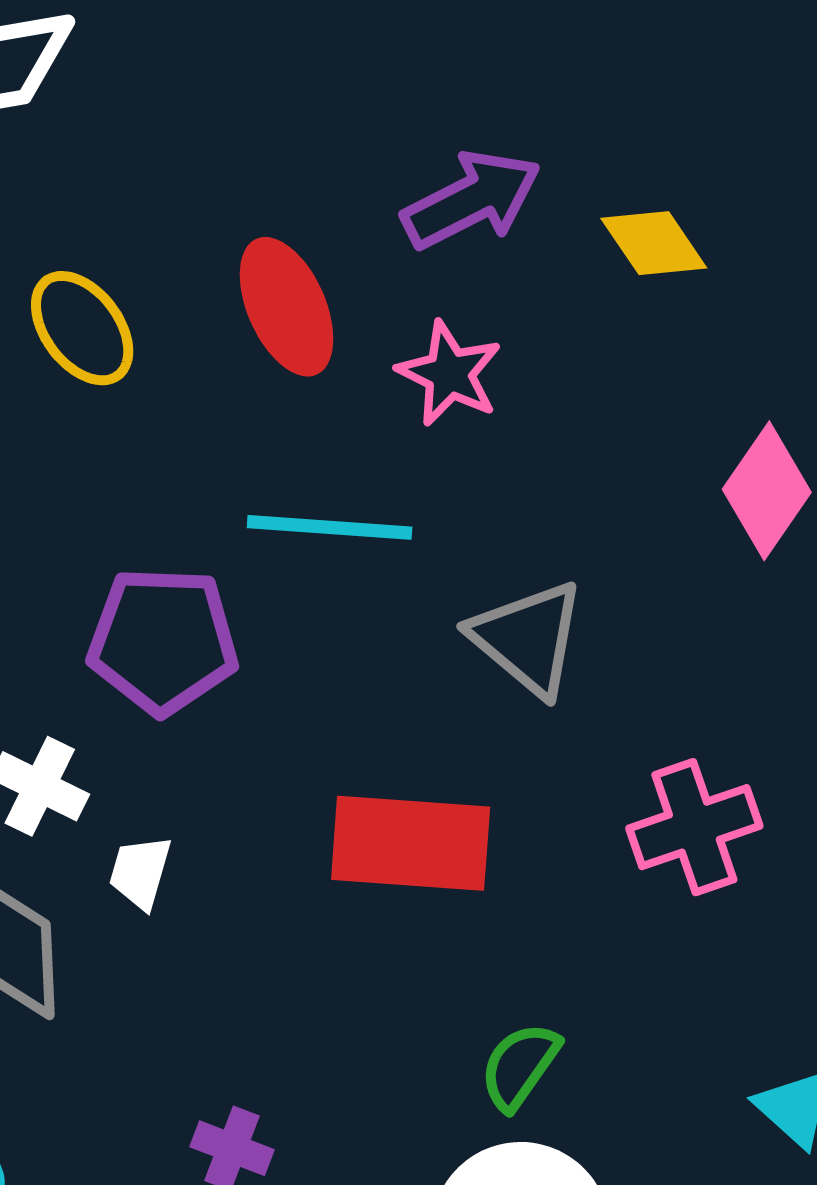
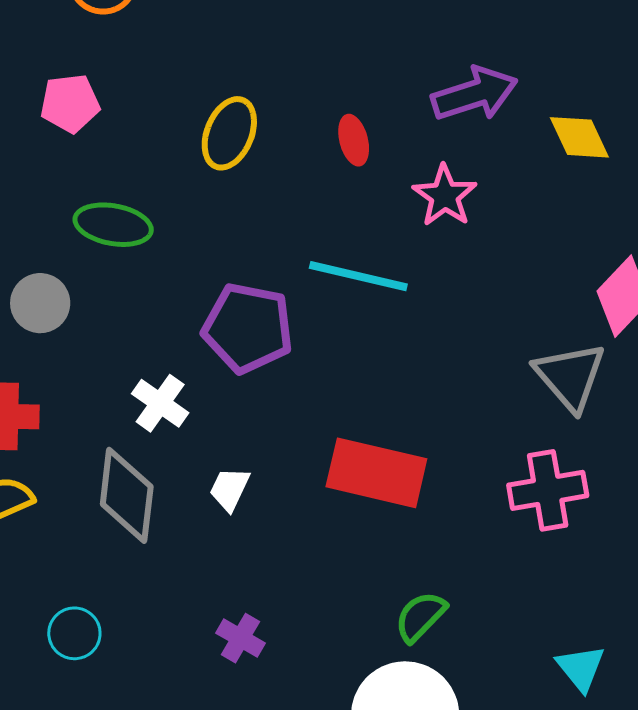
red ellipse: (287, 307) -> (354, 140), size x0.6
yellow ellipse: (82, 328) -> (229, 133), turned 50
gray triangle: (528, 638) -> (570, 376), moved
white trapezoid: (140, 872) -> (230, 489), moved

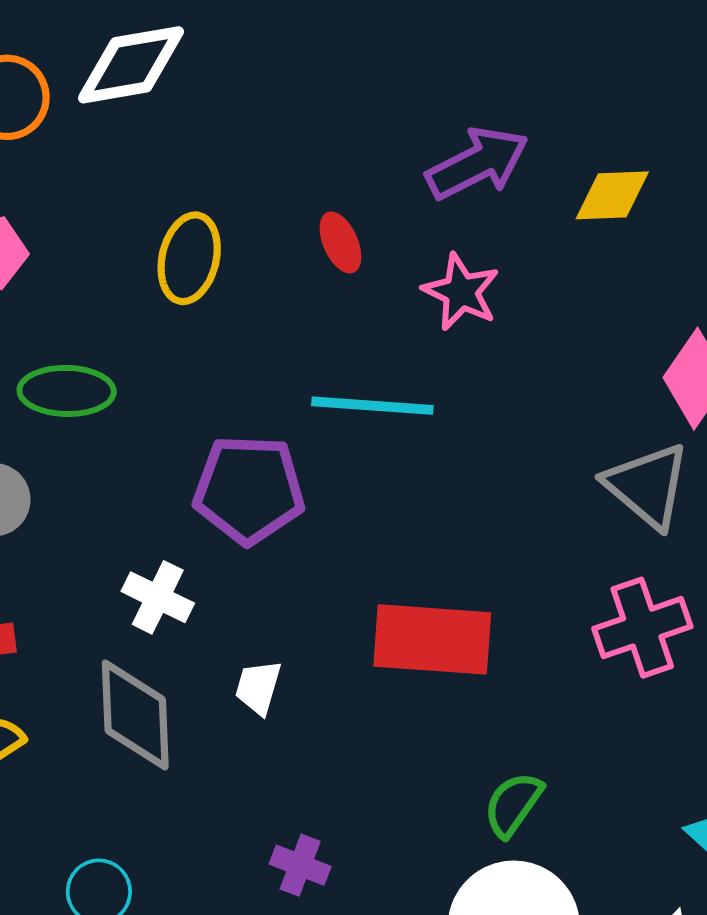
yellow diamond: (579, 137) -> (612, 195), turned -58

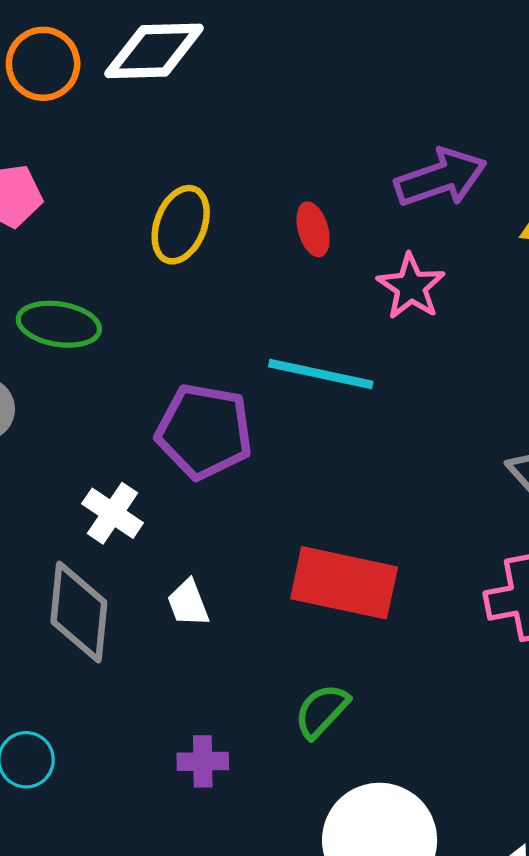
white trapezoid: (258, 687) -> (188, 603), turned -45
green semicircle: (513, 804) -> (322, 711), moved
purple cross: (300, 865) -> (203, 761), turned -30

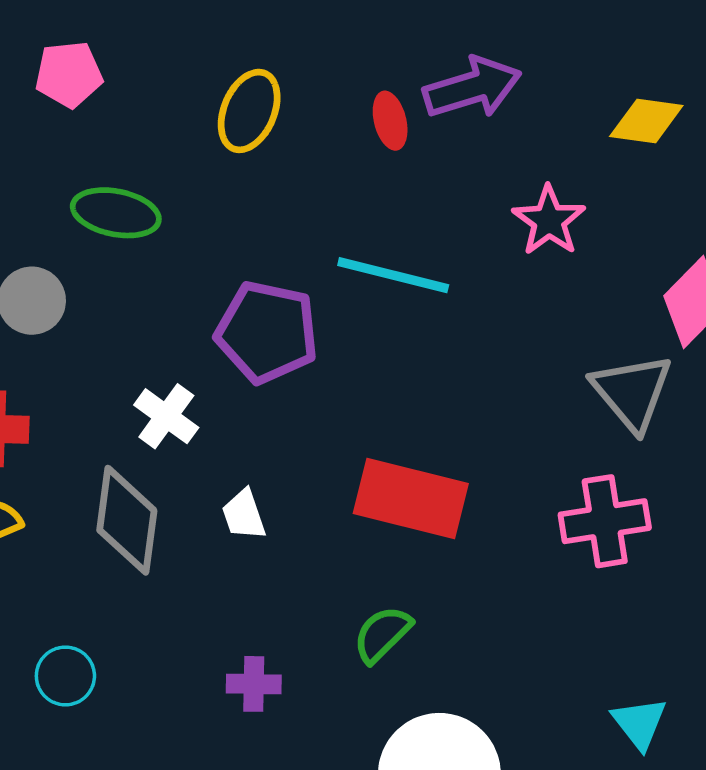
purple arrow: (441, 178) -> (472, 88), moved
pink star: (411, 287) -> (549, 220), moved

